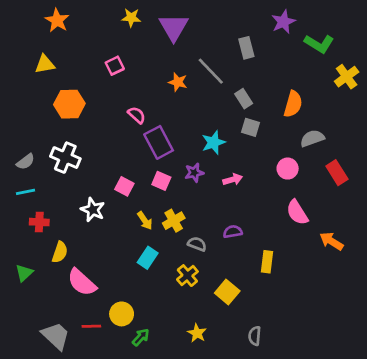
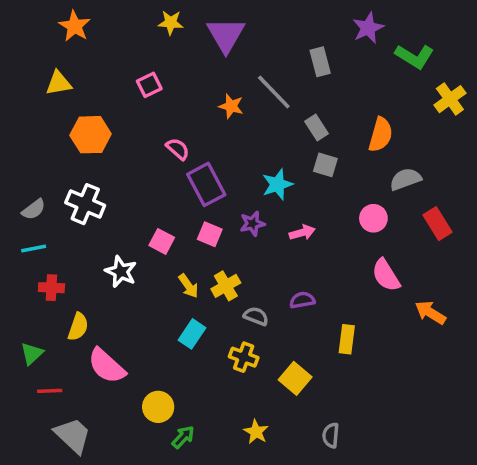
yellow cross: (187, 276) -> (244, 357), turned -30
red line: (91, 326) -> (50, 391), moved

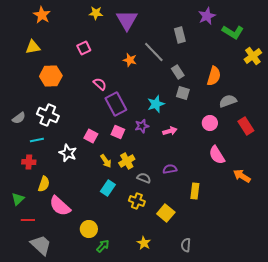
cyan line: (34, 249) -> (37, 140), moved

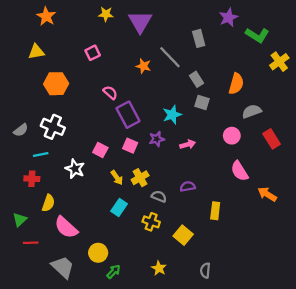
gray trapezoid: (41, 245) -> (63, 267), moved

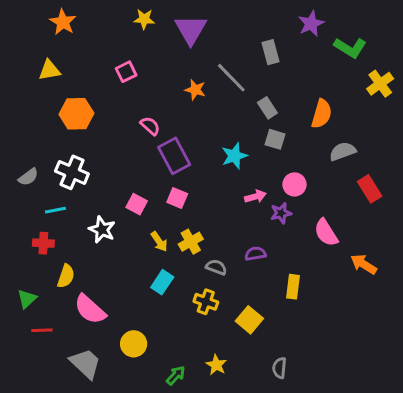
pink circle: (232, 136) -> (295, 184), moved
purple star: (157, 139) -> (281, 213), moved
green arrow: (114, 272) -> (176, 375), moved

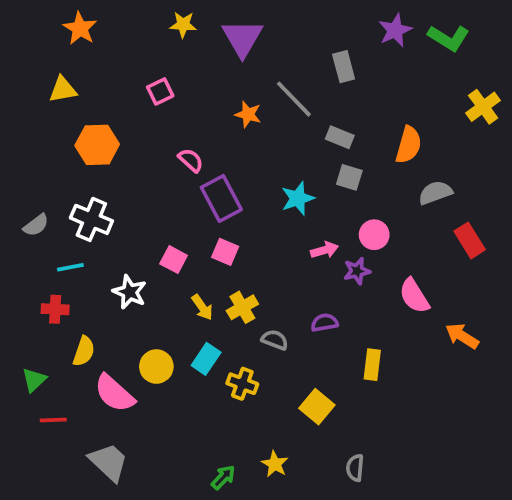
green L-shape: (350, 48) -> (449, 38), moved
gray rectangle: (267, 108) -> (340, 137), turned -35
yellow cross: (206, 302) -> (242, 384), moved
yellow circle: (134, 344) -> (156, 367), moved

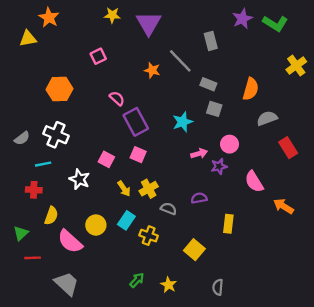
yellow triangle: (63, 90) -> (28, 39), moved
green arrow: (223, 477) -> (137, 280), moved

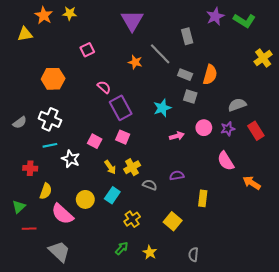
yellow star: (112, 15) -> (70, 13), moved
orange semicircle: (251, 89) -> (210, 75), moved
cyan line: (43, 164) -> (50, 145), moved
purple star: (219, 166) -> (228, 129), moved
yellow cross: (149, 236) -> (132, 219), moved, turned 35

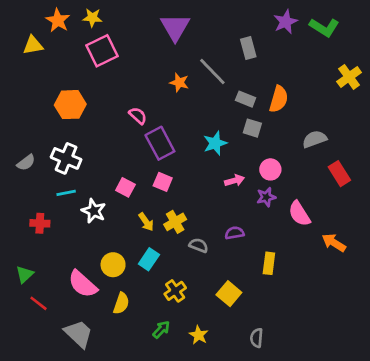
pink square: (87, 50) -> (102, 51), moved, size x1.6
purple star: (228, 129) -> (266, 197), moved
yellow semicircle: (46, 191) -> (121, 303), moved
red line: (29, 229) -> (38, 303), turned 40

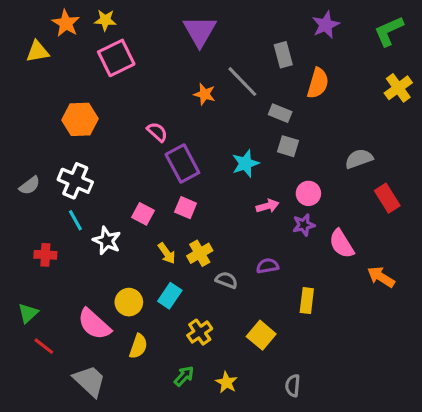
green L-shape: (324, 27) -> (389, 31), moved, turned 124
orange semicircle: (279, 99) -> (318, 83), moved
cyan line: (66, 193) -> (75, 220), turned 72

